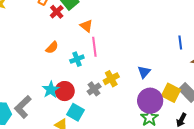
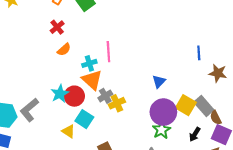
red cross: (57, 12) -> (57, 27), moved
orange triangle: (86, 26) -> (92, 80), moved, size x1.5
yellow cross: (111, 79) -> (117, 103), moved

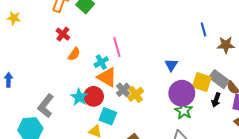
gray L-shape: (29, 110) -> (46, 106), moved
black arrow: (195, 134) -> (216, 100), moved

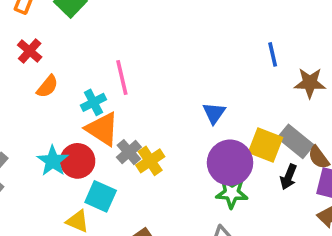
green star: (184, 111) -> (232, 193), turned -30

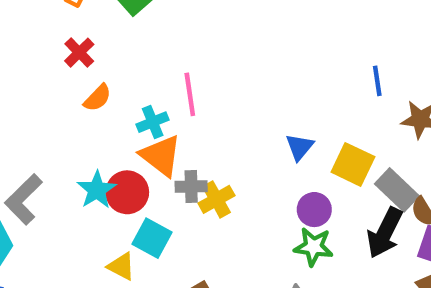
yellow square: (265, 145) -> (353, 164), moved
gray cross: (129, 152) -> (191, 186), turned 35
purple circle: (230, 163) -> (314, 210), size x0.6
black arrow: (289, 177) -> (385, 233), size x1.6

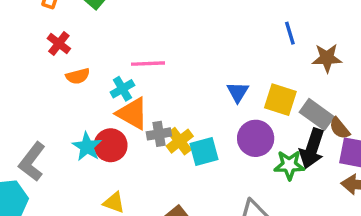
pink line: (190, 94) -> (148, 64), turned -76
orange semicircle: (98, 98) -> (78, 76), turned 40
purple circle: (314, 210) -> (256, 138), size x1.4
cyan square: (152, 238) -> (204, 152), moved, turned -36
green star: (313, 247) -> (289, 165), moved

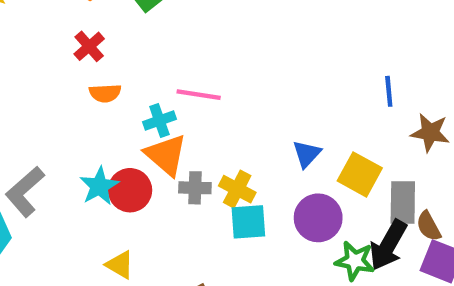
gray rectangle: (317, 114) -> (403, 203), turned 44
yellow cross: (180, 141) -> (237, 189), moved, turned -36

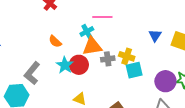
orange semicircle: (105, 93) -> (55, 41), moved, turned 56
orange triangle: (166, 155) -> (92, 46), turned -40
purple circle: (318, 218) -> (165, 81), moved

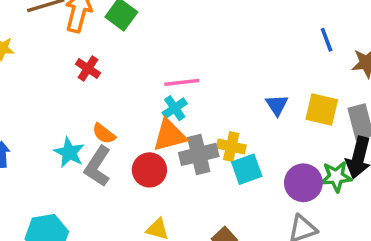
cyan cross: (87, 31) -> (175, 108), moved
gray cross: (108, 59) -> (199, 154), size x1.5
cyan star: (65, 65) -> (69, 152), moved
gray L-shape: (32, 73) -> (98, 166), moved

